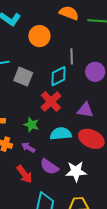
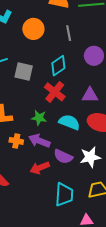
gray line: (72, 56) -> (69, 33), moved
cyan semicircle: (61, 134) -> (69, 122), turned 35
purple arrow: (28, 147) -> (39, 141), size x1.5
red arrow: (24, 174) -> (40, 168), turned 114

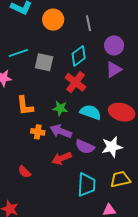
purple triangle: (90, 95) -> (114, 70), moved, turned -30

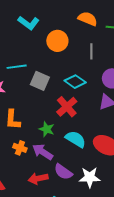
cyan diamond: (79, 56) -> (75, 82), turned 60

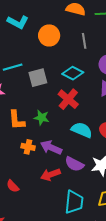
gray square: (40, 81) -> (38, 78), turned -30
green star: (47, 129) -> (42, 118), moved

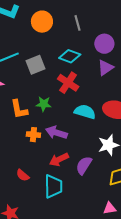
purple semicircle: (74, 164) -> (84, 165), moved, turned 102
cyan trapezoid: (74, 202) -> (53, 186), moved

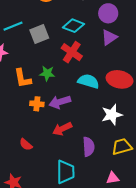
purple arrow: (56, 133) -> (60, 102), turned -35
purple semicircle: (84, 165) -> (89, 147), moved, turned 144
cyan trapezoid: (53, 186) -> (65, 172), moved

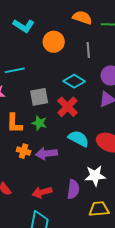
gray square: (39, 34) -> (39, 97), moved
red arrow: (62, 129) -> (42, 192), moved
purple semicircle: (89, 147) -> (73, 189), moved

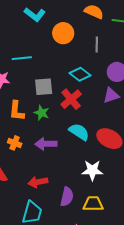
orange cross: (24, 151) -> (15, 143), moved
purple semicircle: (73, 189) -> (67, 197), moved

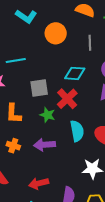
cyan diamond: (80, 74) -> (75, 73), turned -30
green star: (42, 113) -> (47, 115), moved
cyan semicircle: (79, 132) -> (77, 131), turned 50

